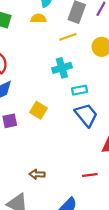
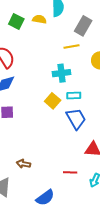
yellow semicircle: (38, 18) -> (39, 19), moved
yellow square: (39, 110) -> (53, 101), moved

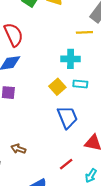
blue trapezoid: (76, 119) -> (67, 117), moved
red line: (70, 172) -> (66, 164), turned -48

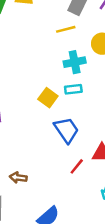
cyan cross: (71, 59) -> (75, 62), moved
red line: (66, 164) -> (77, 166), moved

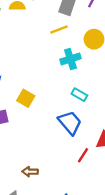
cyan rectangle: (73, 89) -> (79, 95), moved, turned 42
yellow square: (48, 98) -> (26, 98), moved

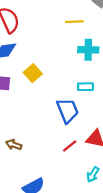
yellow line: (59, 30) -> (74, 22), moved
cyan rectangle: (79, 95) -> (86, 87), turned -49

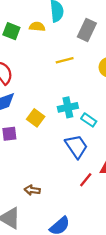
cyan cross: (88, 50) -> (68, 107), moved
cyan rectangle: (86, 87) -> (89, 120), turned 48

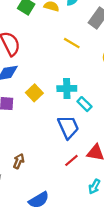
yellow line: (65, 60) -> (72, 43), turned 35
brown arrow: (32, 190) -> (19, 161), turned 96

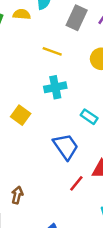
cyan cross: (67, 88) -> (55, 87), moved
cyan rectangle: (84, 104) -> (89, 117), moved

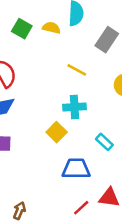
yellow square: (21, 115) -> (57, 132), moved
blue trapezoid: (66, 147) -> (76, 169), turned -64

